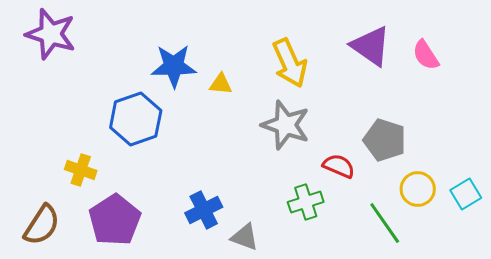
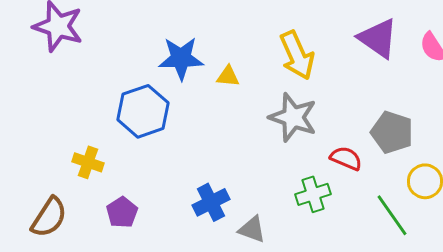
purple pentagon: (115, 220) -> (122, 212), size x0.6

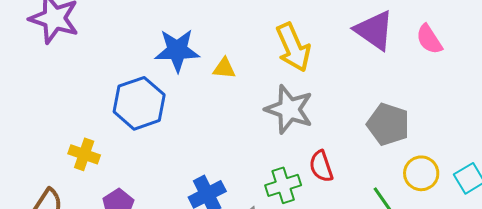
red semicircle: (346, 158) -> (321, 166), moved, turned -132
green cross: (313, 194) -> (283, 185), moved

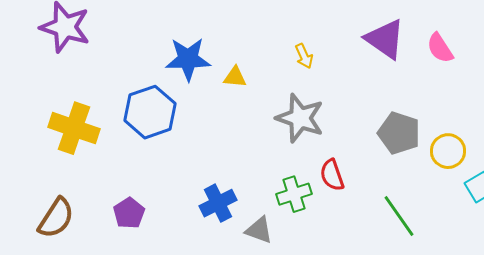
yellow arrow: (293, 47) -> (304, 56), size x0.5
yellow cross: (84, 154) -> (74, 128), moved, size x1.6
yellow circle: (421, 173) -> (448, 151), moved

